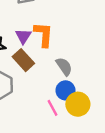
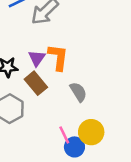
blue circle: (65, 90) -> (74, 147), moved

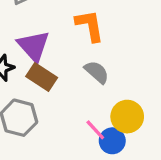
orange L-shape: (58, 57) -> (90, 26), moved
purple triangle: (37, 58) -> (33, 46), size x1.5

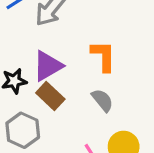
purple triangle: (33, 46) -> (48, 66), turned 32

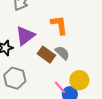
brown rectangle: (50, 96) -> (46, 55), moved

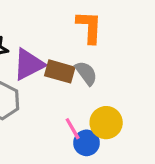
purple triangle: (25, 36) -> (29, 64), moved
brown rectangle: (46, 55) -> (60, 71), turned -30

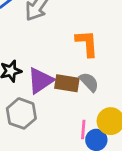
pink line: (73, 129) -> (83, 130), turned 42

